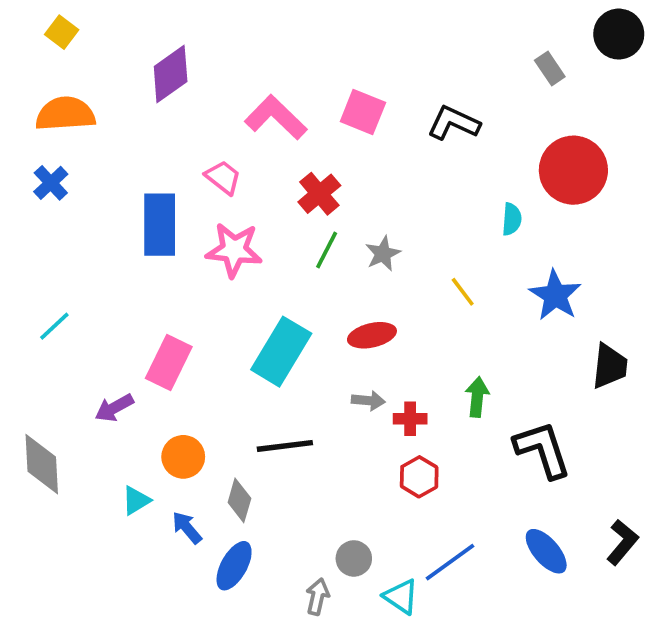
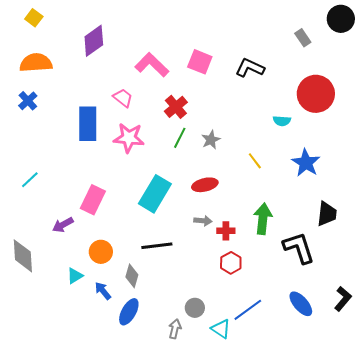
cyan semicircle: (512, 219) -> (282, 121), turned 90
black trapezoid: (610, 366) -> (327, 214), moved
green arrow: (477, 397) -> (263, 219), size x1.4

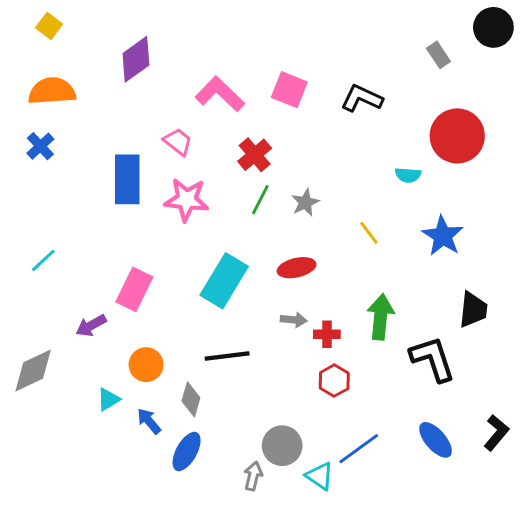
gray diamond: (23, 256) -> (33, 370), turned 68
gray circle: (195, 308) -> (282, 446), size x1.4

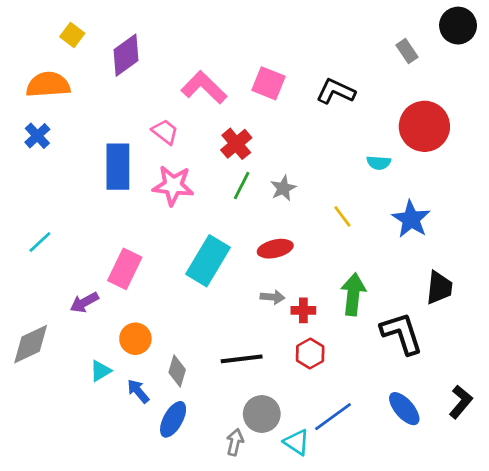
yellow square: (49, 26) -> (72, 35), moved
black line: (227, 356) -> (242, 359), moved

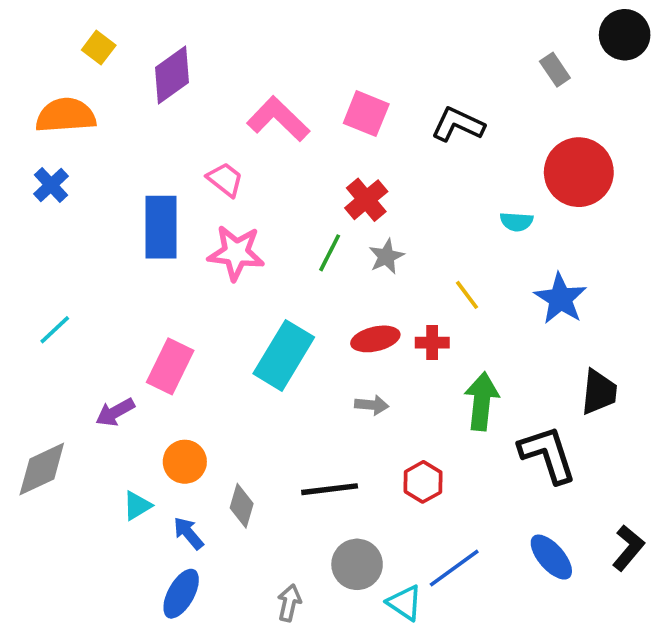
red cross: (236, 144) -> (366, 200), moved
red cross: (303, 310) -> (432, 343), moved
blue ellipse: (173, 419) -> (181, 594), moved
gray arrow: (235, 442) -> (289, 603), moved

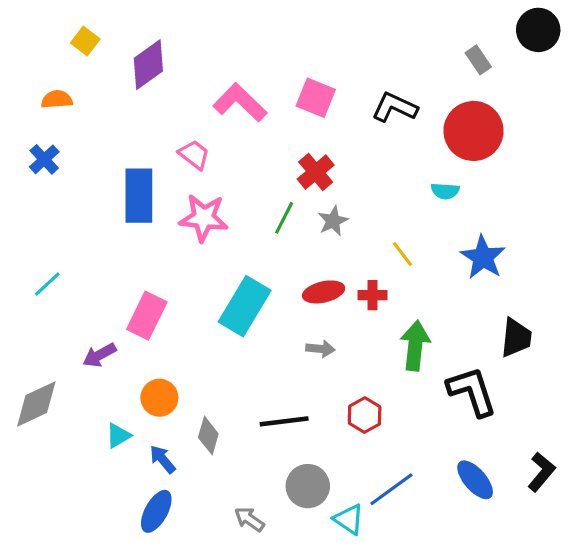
orange semicircle: (66, 115) -> (57, 99), size x0.6
red circle: (579, 172) -> (474, 131), moved
gray arrow: (289, 603) -> (249, 519), turned -68

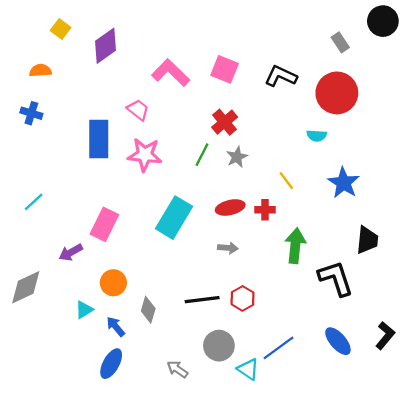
blue cross: (44, 159) -> (31, 113), turned -30
red hexagon: (365, 415) -> (243, 298), moved

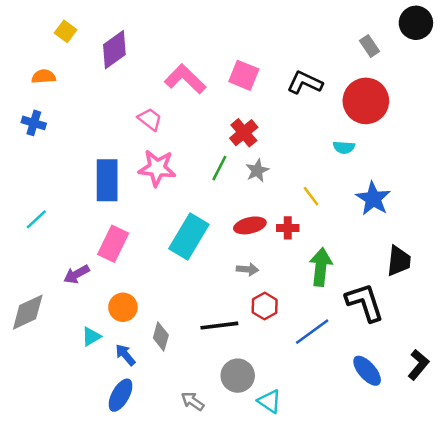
blue rectangle: (99, 139) -> (107, 180), moved
red hexagon: (243, 298) -> (265, 306), moved
blue line: (278, 348) -> (312, 332), moved

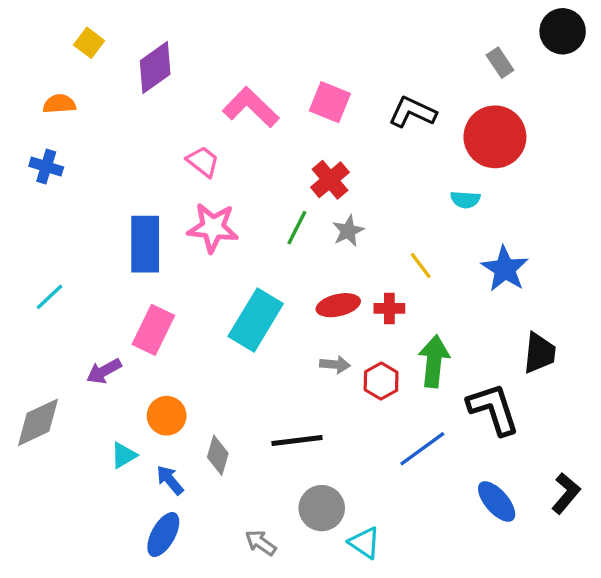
red hexagon: (265, 306) -> (381, 381), moved

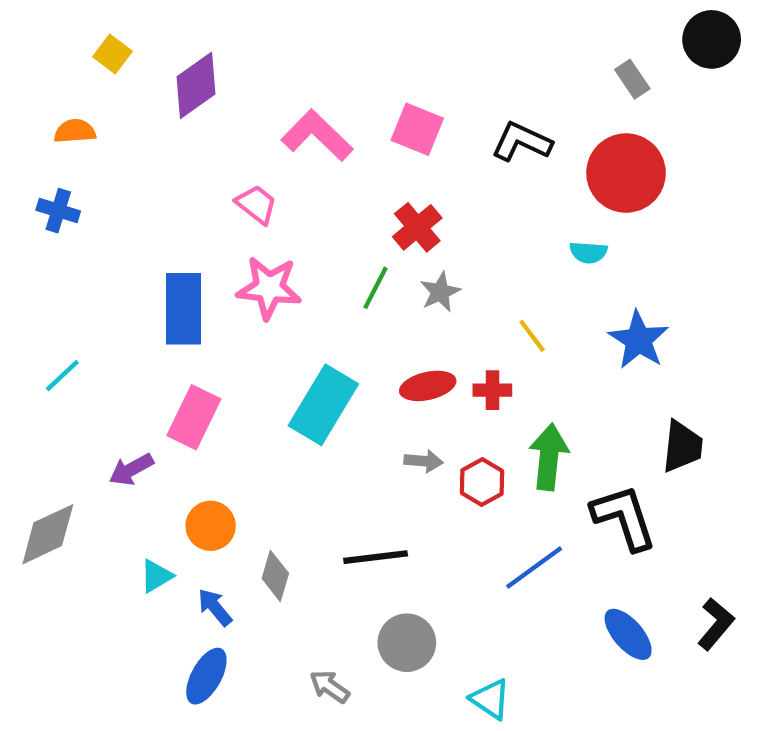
cyan triangle: (365, 543) -> (490, 699), moved

